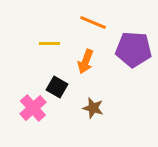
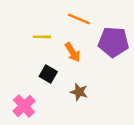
orange arrow: (86, 61) -> (73, 52), turned -54
pink cross: (33, 108) -> (24, 106), moved

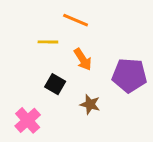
orange line: (79, 19) -> (76, 20), moved
purple pentagon: (114, 42) -> (129, 75), moved

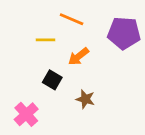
orange arrow: (83, 59) -> (78, 56), turned 85
purple pentagon: (129, 75) -> (124, 33), moved

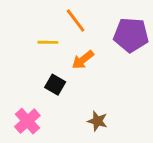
orange line: (72, 19) -> (76, 20), turned 30
brown star: (85, 99) -> (97, 121), moved

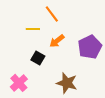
purple pentagon: (131, 35) -> (90, 47), moved, turned -30
brown star: (97, 121) -> (67, 83), size x1.5

